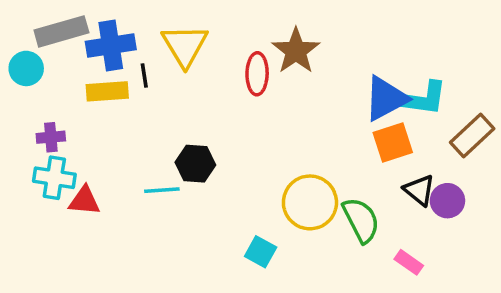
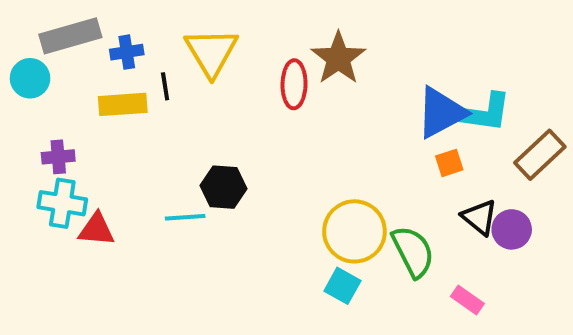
blue cross: (111, 46) -> (127, 52), size x0.6
orange square: (393, 142) -> (449, 163), size x0.6
cyan square: (261, 252) -> (342, 286), moved

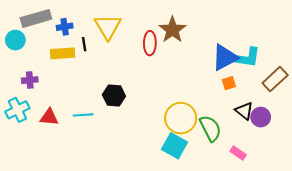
cyan cross: (62, 203) -> (17, 110), moved, turned -35
cyan line: (185, 217) -> (83, 115), moved
cyan square: (342, 286) -> (174, 146), size x1.4

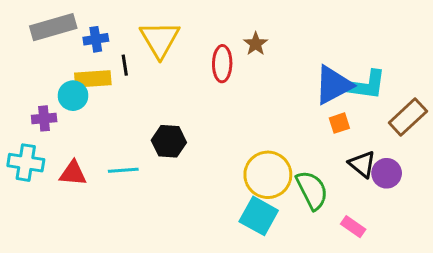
brown star: (172, 30) -> (256, 44), size x0.6
cyan circle: (15, 40) -> (73, 96), moved
cyan cross: (17, 110) -> (26, 163), turned 35

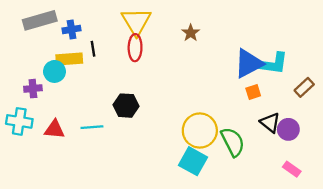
yellow triangle: (160, 39) -> (136, 22), moved
red ellipse: (222, 64) -> (135, 48), moved
brown rectangle: (408, 117) -> (304, 87), size x0.7
pink rectangle: (353, 227) -> (292, 169), moved

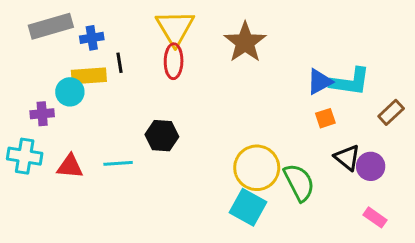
brown star: (191, 33) -> (245, 42), size x1.8
blue triangle: (249, 64) -> (320, 82), size x0.7

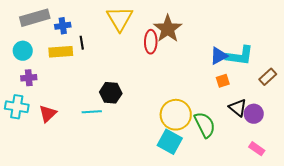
red ellipse: (174, 61) -> (151, 42), moved
cyan circle: (70, 92) -> (23, 51), moved
cyan line: (118, 163) -> (92, 112), moved
red triangle: (70, 166) -> (48, 114), turned -48

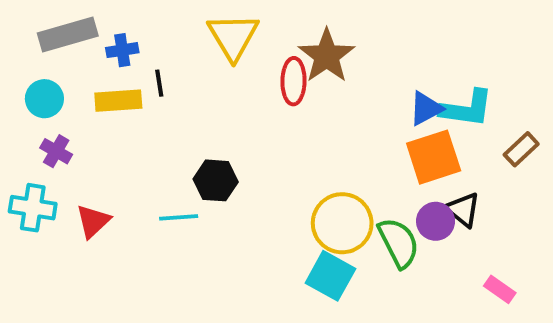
purple cross: (29, 78) -> (56, 151), turned 35
orange square: (223, 81) -> (434, 157), size x2.0
purple circle: (254, 114) -> (436, 221), moved

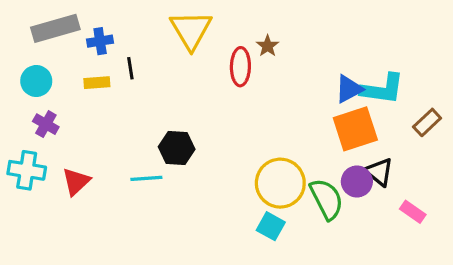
brown star: (327, 56) -> (268, 46), size x0.5
yellow rectangle: (118, 101) -> (97, 83), size x0.7
cyan square: (330, 276) -> (271, 226), size x0.7
pink rectangle: (500, 289) -> (413, 212), moved

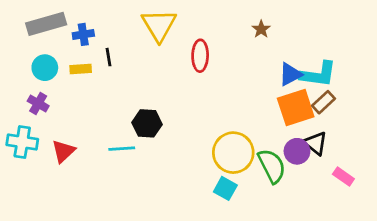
brown star: (268, 46) -> (261, 29), moved
cyan circle: (36, 81) -> (45, 68), moved
brown rectangle: (427, 122) -> (324, 102), moved

